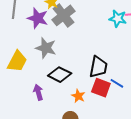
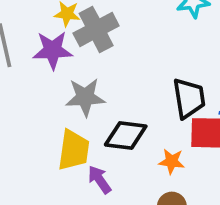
gray cross: (63, 15) -> (96, 29), turned 30
yellow trapezoid: (17, 61) -> (74, 150), moved

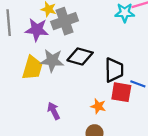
black diamond: (126, 135) -> (80, 56), moved
yellow trapezoid: (74, 150) -> (32, 68), moved

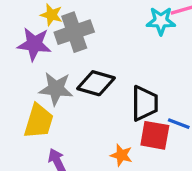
yellow trapezoid: (32, 68) -> (39, 121), moved

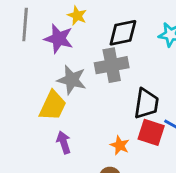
gray cross: (74, 32) -> (112, 65), moved
black diamond: (96, 83) -> (123, 33), moved, turned -36

